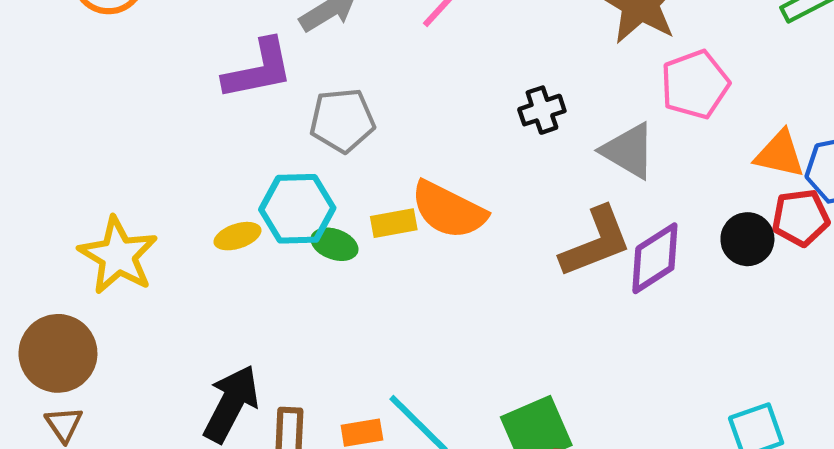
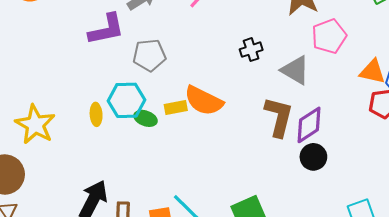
yellow ellipse: (237, 236) -> (96, 114), turned -75
black circle: (747, 239) -> (313, 157), moved
brown L-shape: (596, 242) -> (279, 117), turned -54

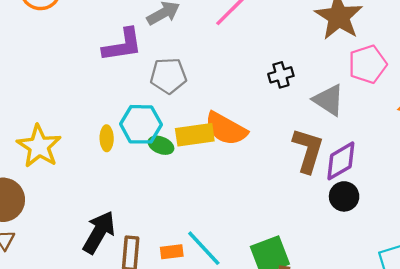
yellow rectangle: (176, 107) -> (195, 135), size x1.5

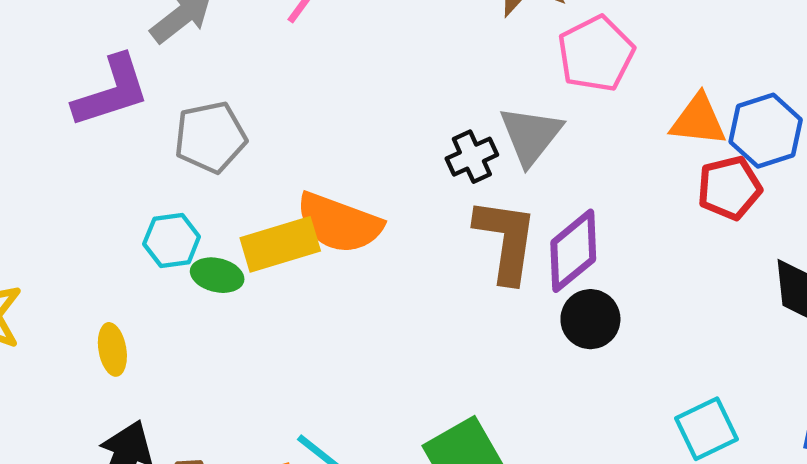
black cross: (281, 75) -> (472, 157), moved
gray triangle: (329, 100) -> (531, 135), turned 44
cyan hexagon: (141, 124) -> (172, 240), size x0.7
yellow ellipse: (107, 138) -> (112, 349), moved

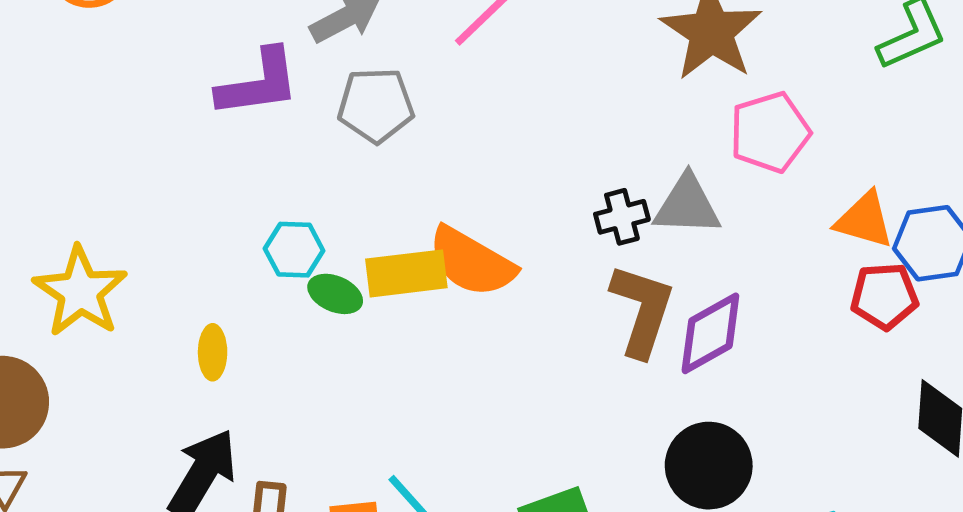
gray triangle: (531, 135) -> (687, 205), turned 44
gray pentagon: (210, 137) -> (376, 105), moved
black circle: (590, 319) -> (709, 466), moved, size x1.4

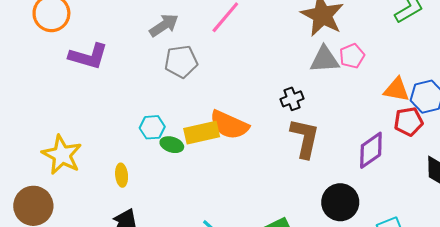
purple L-shape: (258, 83) -> (88, 56), moved, turned 30
pink pentagon: (770, 132) -> (352, 56), size x0.7
gray triangle: (687, 205) -> (325, 60), moved
purple diamond: (710, 333) -> (371, 150), moved

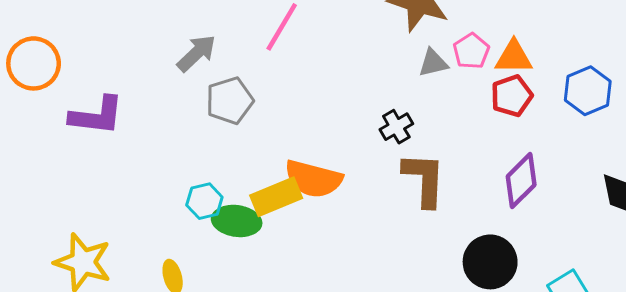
gray triangle: (325, 60) -> (433, 63), size x0.7
orange triangle: (397, 90) -> (514, 57), moved
red pentagon: (409, 122) -> (512, 96), moved
green ellipse: (172, 145) -> (237, 221), size x1.4

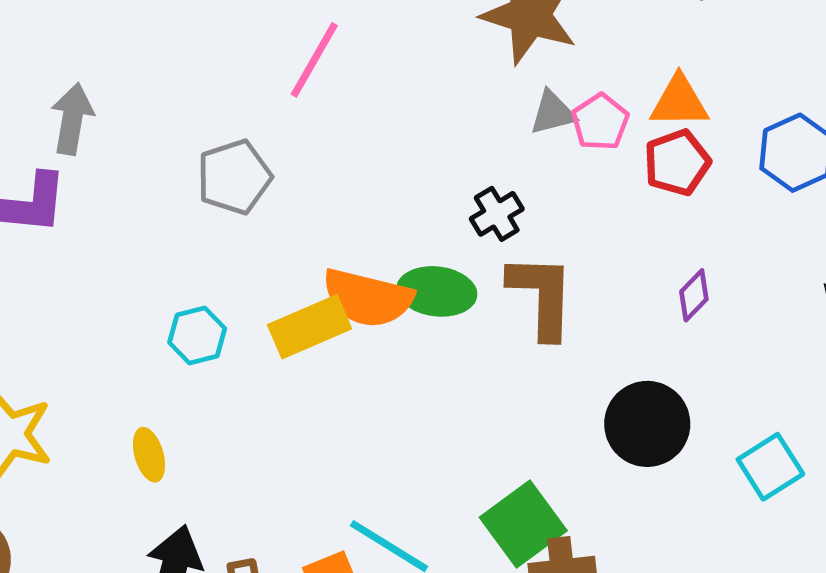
pink pentagon: (471, 51) -> (600, 122), moved
gray arrow: (196, 53) -> (72, 119), moved, turned -36
purple diamond: (521, 181) -> (694, 295), size x0.6
green ellipse: (237, 221) -> (437, 291), moved

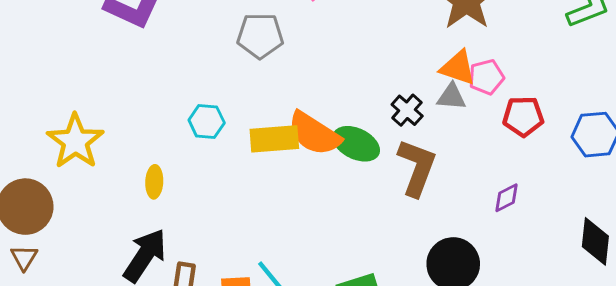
orange triangle: (679, 102) -> (458, 68), moved
gray triangle: (553, 113) -> (451, 97), moved
black cross: (497, 214) -> (407, 110), turned -36

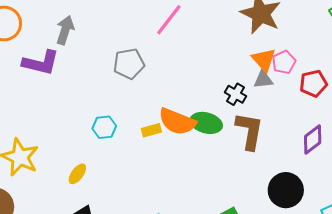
orange triangle: (458, 68) -> (264, 60), turned 40
yellow rectangle: (274, 139) -> (151, 130), size x0.6
yellow ellipse: (154, 182) -> (77, 174), turned 45
purple diamond: (507, 198) -> (313, 140), size x1.4

